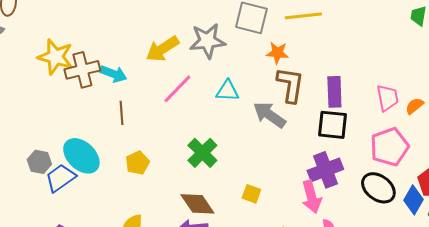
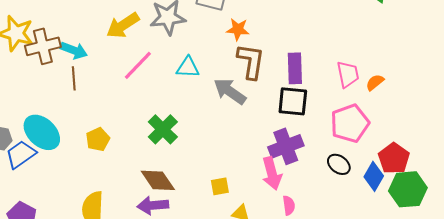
brown line: (121, 113) -> (74, 78), moved
black ellipse: (378, 188) -> (339, 164), size x0.7
yellow square: (251, 194) -> (220, 186), moved, turned -30

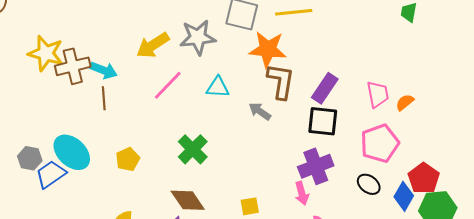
orange star: (238, 29) -> (268, 49), size x1.6
purple rectangle: (295, 68) -> (325, 88), turned 36
gray arrow: (230, 91) -> (260, 111), size x0.7
pink arrow: (272, 173) -> (302, 193), size x0.7

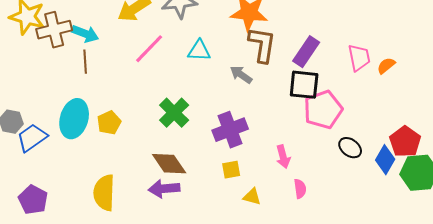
pink pentagon: (380, 143) -> (323, 110), moved
cyan ellipse: (72, 152) -> (74, 119), moved, turned 63
purple cross: (316, 166) -> (230, 130), moved

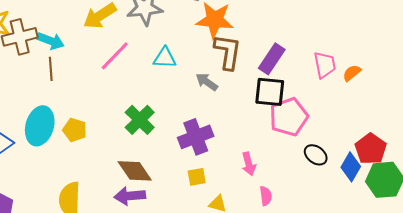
yellow pentagon: (109, 123) -> (75, 130), turned -30

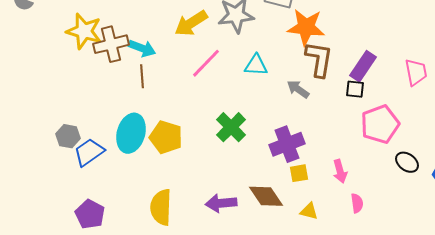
black square: (270, 92) -> (355, 89), moved, size x0.6
yellow pentagon: (75, 130) -> (166, 137), size x1.4
brown diamond: (135, 171) -> (266, 196), moved
yellow square: (197, 177) -> (299, 173), moved

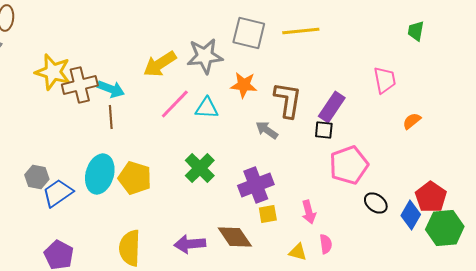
orange star: (306, 27) -> (244, 85), moved, size x0.7
cyan triangle: (256, 65) -> (207, 108), moved
pink trapezoid: (416, 72) -> (385, 80), moved
yellow triangle: (309, 211) -> (298, 252), moved

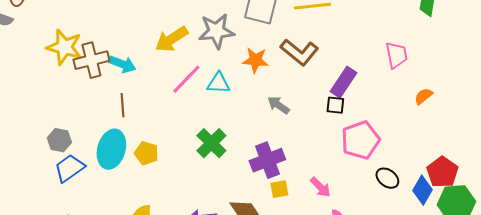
brown L-shape: (288, 100) -> (299, 52), moved, turned 120
brown line: (111, 117) -> (122, 105), moved
gray hexagon: (37, 177) -> (59, 140), moved
yellow pentagon: (135, 178) -> (146, 153), size x0.7
pink arrow: (309, 212) -> (320, 187), turned -30

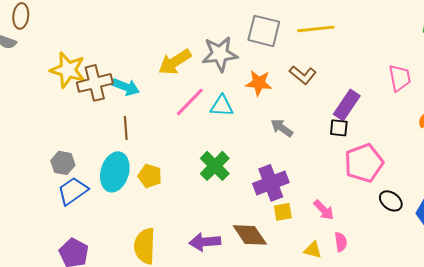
brown L-shape: (299, 52) -> (303, 75), size x0.7

